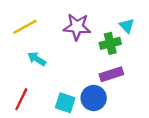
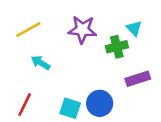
purple rectangle: (111, 74) -> (138, 79), moved

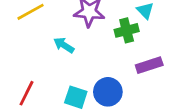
cyan arrow: (41, 63) -> (64, 45), moved

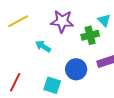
blue circle: (108, 92) -> (76, 69), moved

